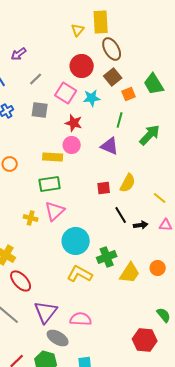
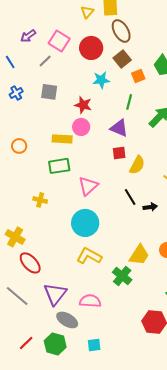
pink square: (66, 93) -> (59, 41), moved
red square: (104, 188) -> (119, 153), moved
pink triangle: (55, 211) -> (88, 186), moved
green cross: (107, 257) -> (122, 276), moved, turned -30

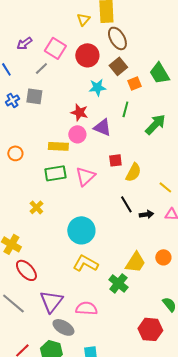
gray square: (49, 92) -> (34, 96), moved
purple triangle: (119, 128) -> (102, 127), moved
pink triangle: (88, 186) -> (85, 176), moved
yellow cross: (40, 200) -> (36, 207), turned 32

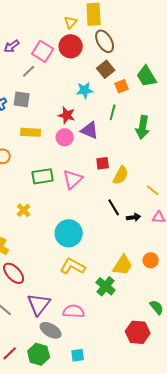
red circle: (87, 55) -> (71, 46), moved
green arrow: (155, 124) -> (143, 127), turned 145
yellow rectangle: (58, 146) -> (31, 132), moved

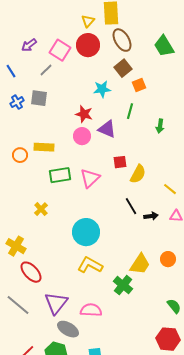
green trapezoid: (147, 76) -> (164, 46), moved
green arrow: (143, 127) -> (160, 126), size x0.6
yellow rectangle: (31, 132) -> (44, 147), moved
red hexagon: (138, 332) -> (168, 339), moved

